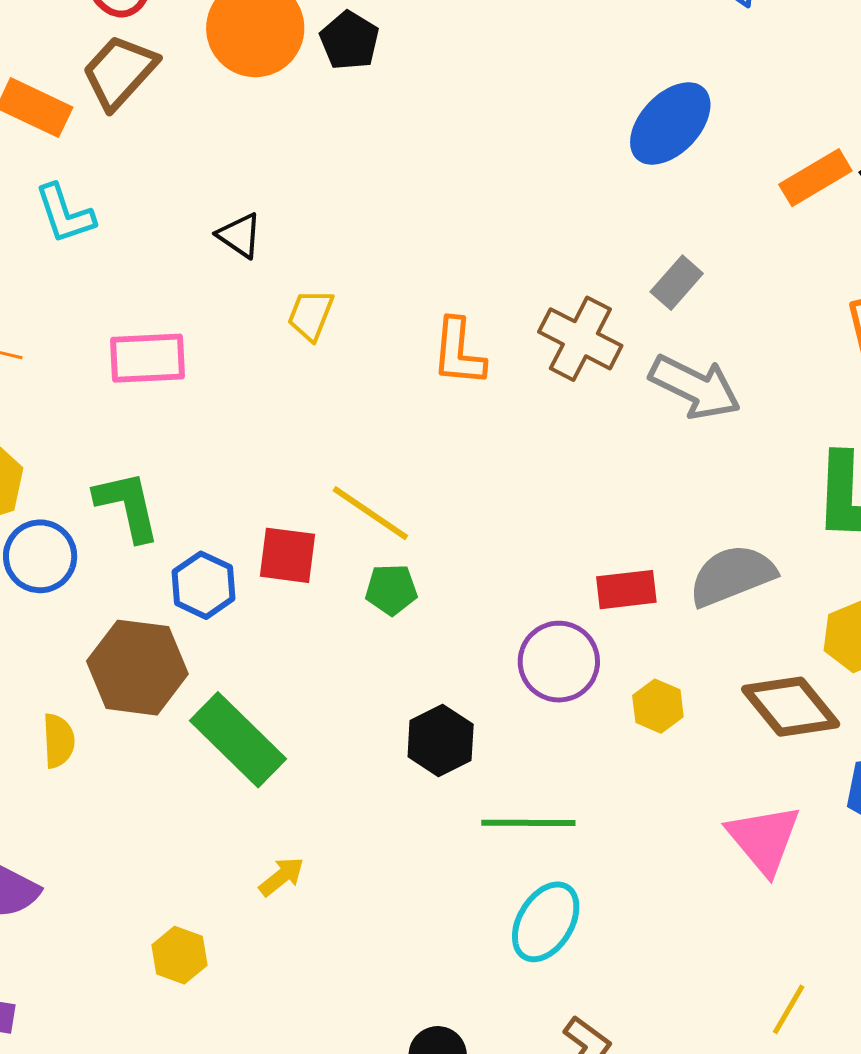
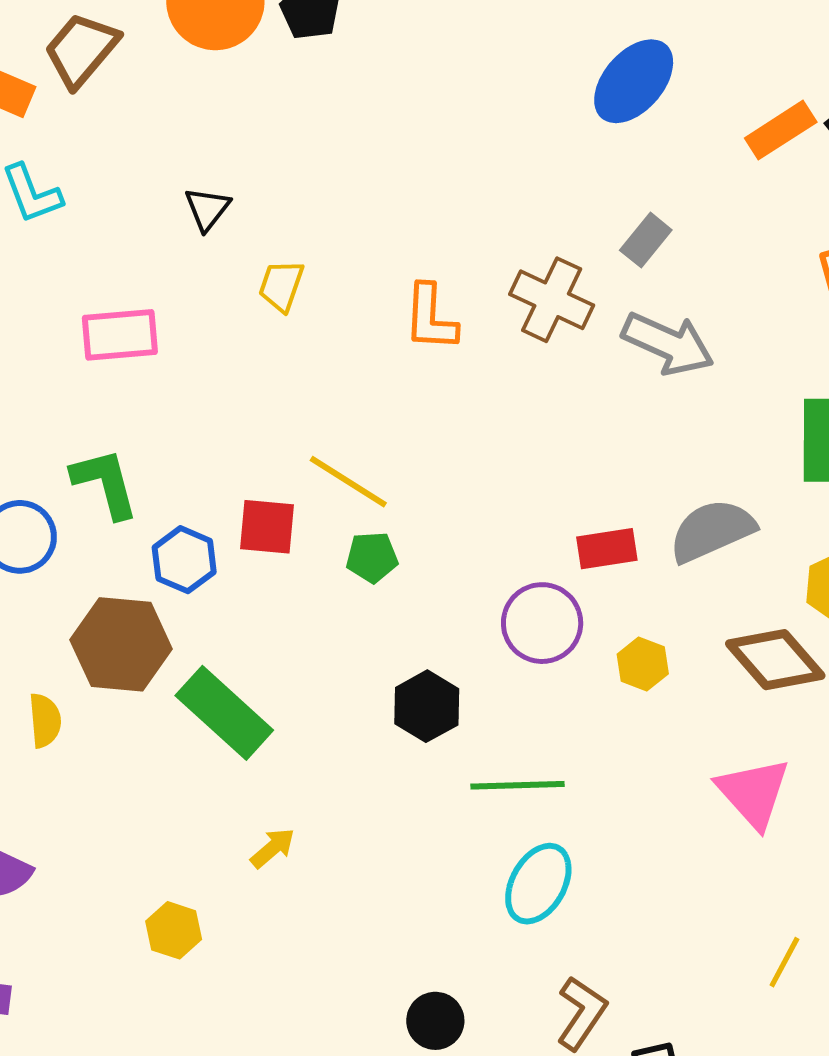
black triangle: (240, 235) -> (207, 209), turned 36

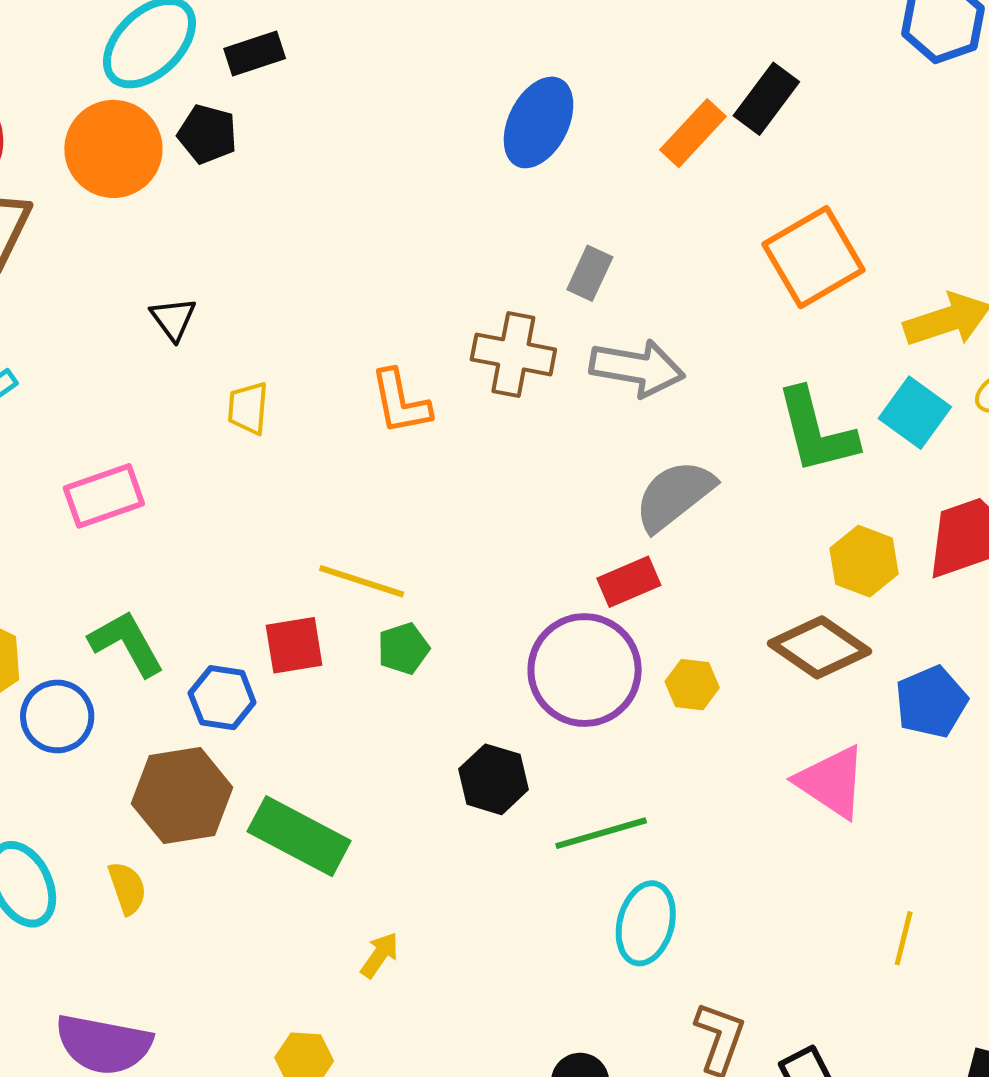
black triangle: (207, 209) -> (173, 319), moved
gray semicircle: (712, 531) -> (674, 495), moved
purple circle: (542, 623) -> (585, 670), size x1.4

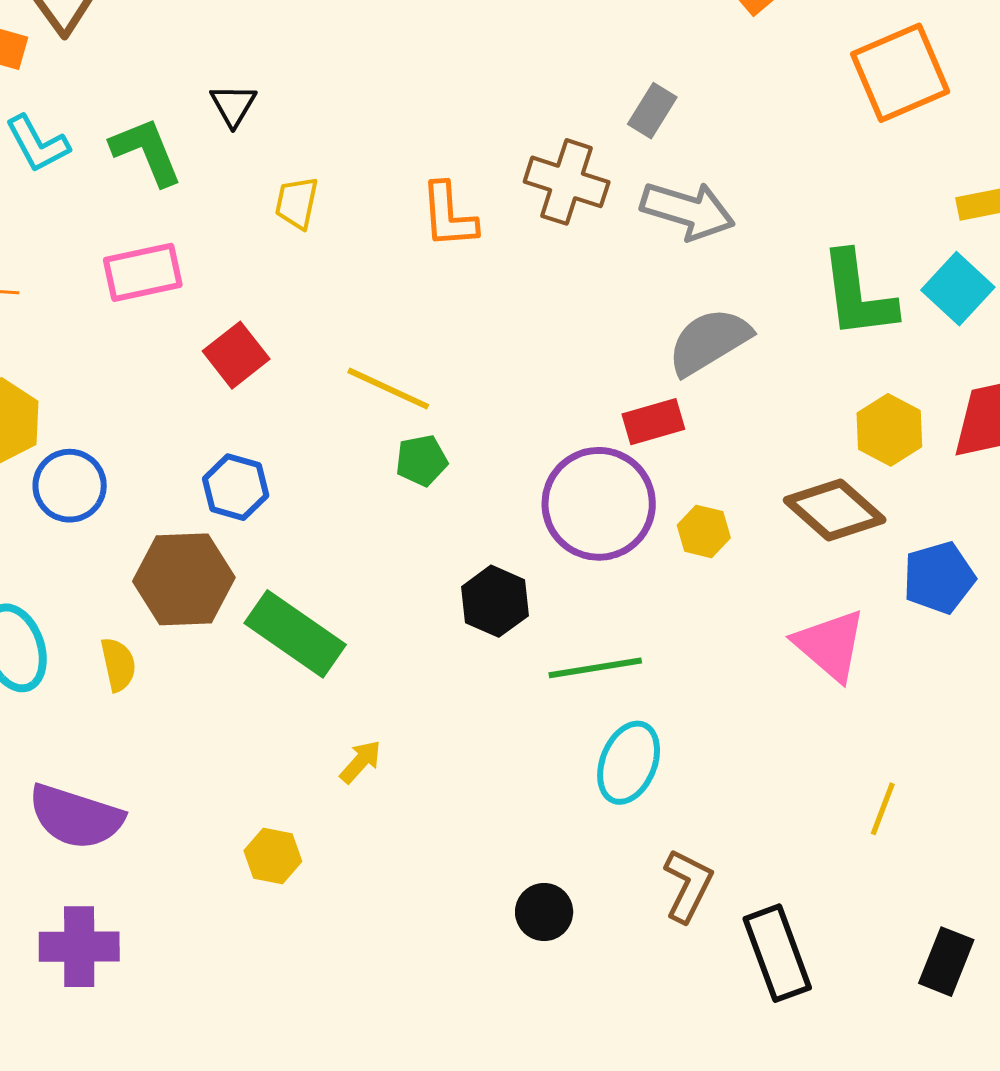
orange square: (814, 257) -> (900, 73), moved
green L-shape: (127, 643) -> (146, 151), moved
red square: (294, 645) -> (236, 355), moved, turned -36

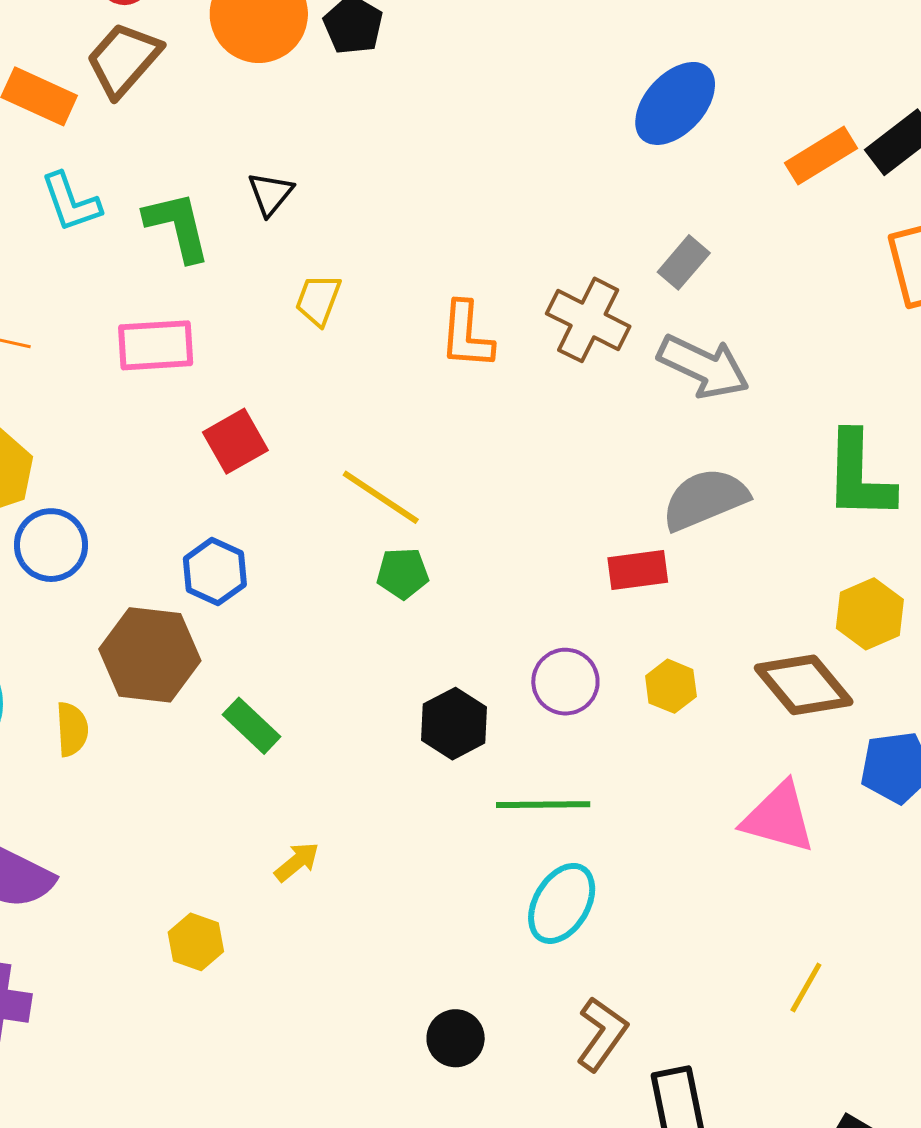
purple circle: (599, 504) -> (565, 682), moved, size x0.6
green rectangle: (295, 634) -> (251, 726), size x0.6
pink triangle: (830, 645) -> (779, 818), turned -34

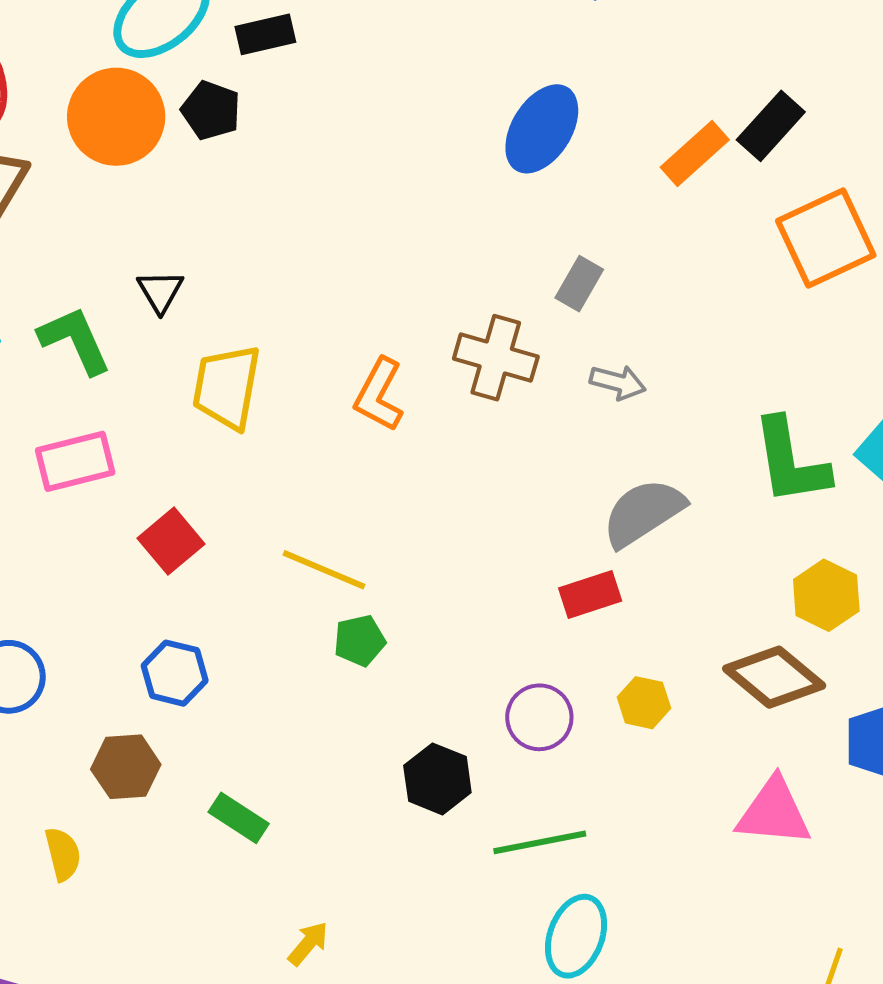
yellow trapezoid: (318, 300) -> (227, 387), size x1.6
orange L-shape: (467, 335) -> (379, 395), turned 34
gray arrow: (704, 367) -> (618, 382), size x0.6
brown hexagon: (150, 655) -> (126, 767), size x0.7

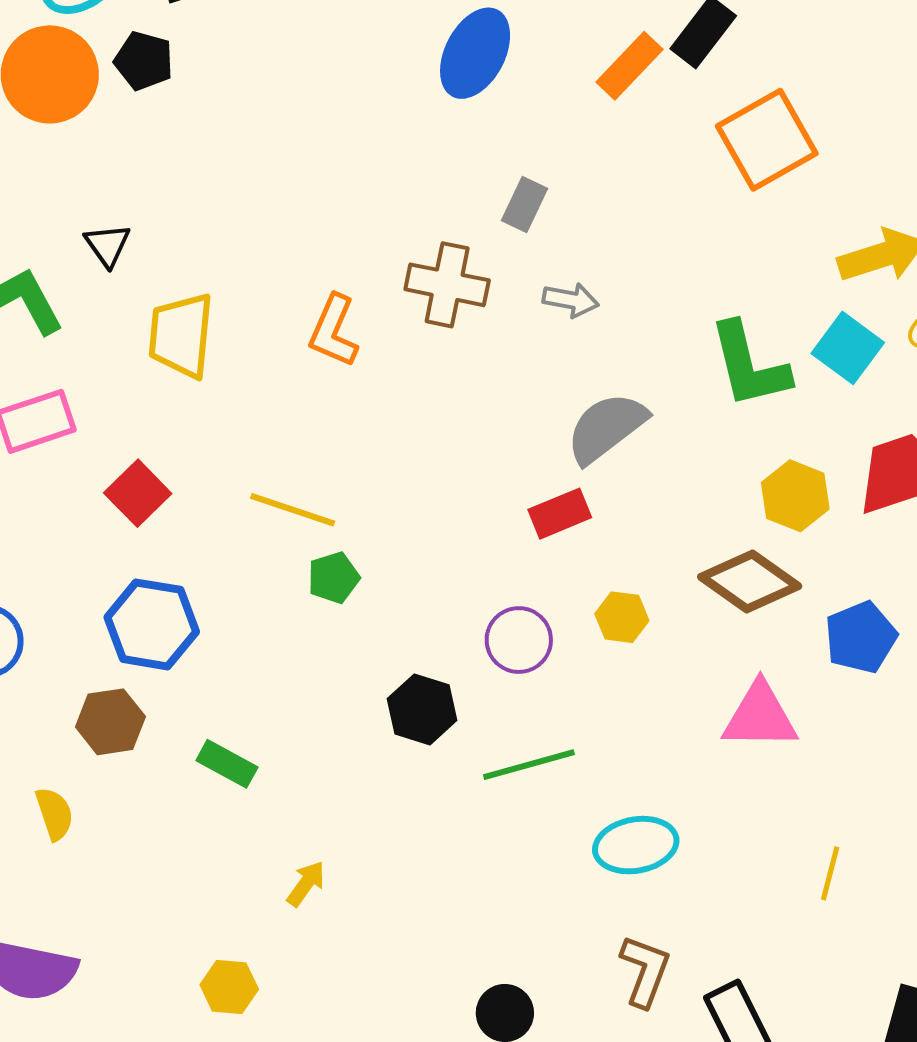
blue hexagon: (175, 673) -> (152, 624), size x1.4
cyan ellipse: (576, 936) -> (636, 845), moved, turned 64

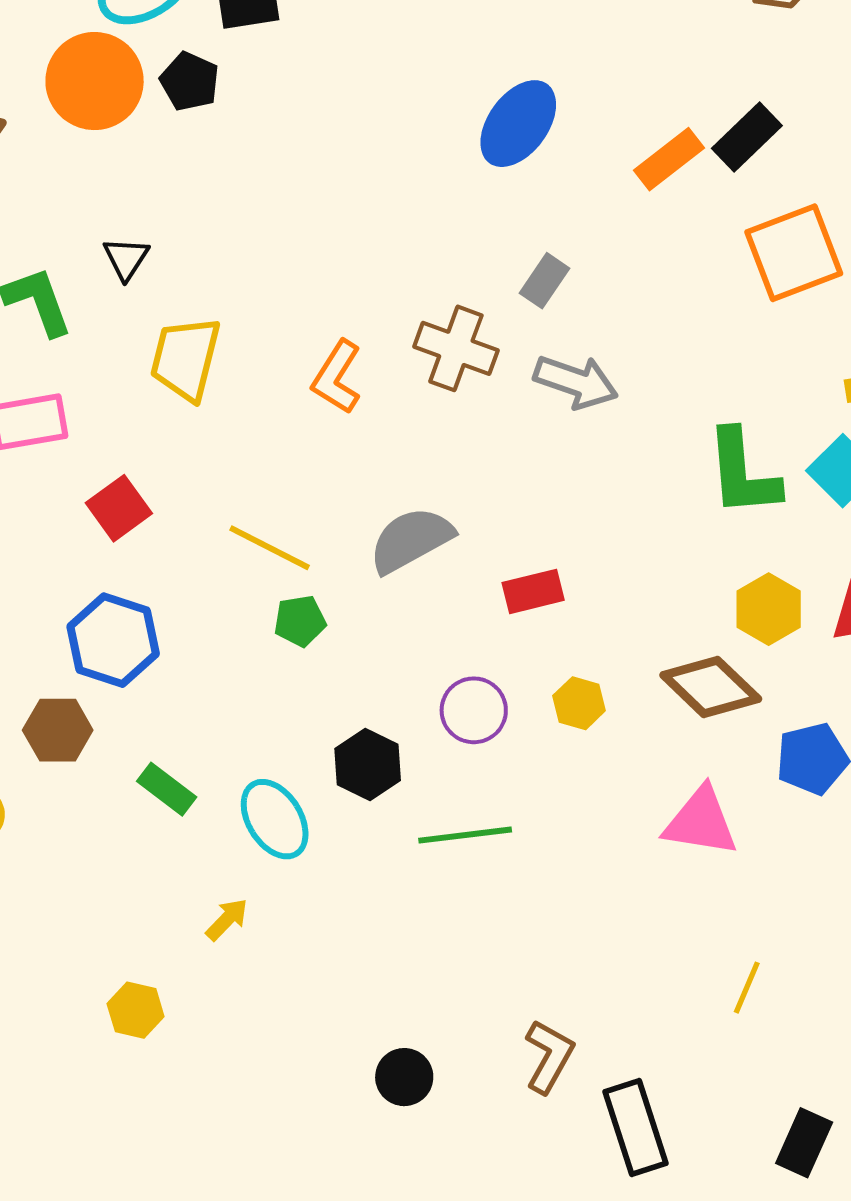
gray arrow: (571, 300) -> (576, 382), size x1.5
gray semicircle: (606, 428) -> (411, 540), moved
cyan ellipse: (636, 845) -> (275, 819), moved, turned 60

